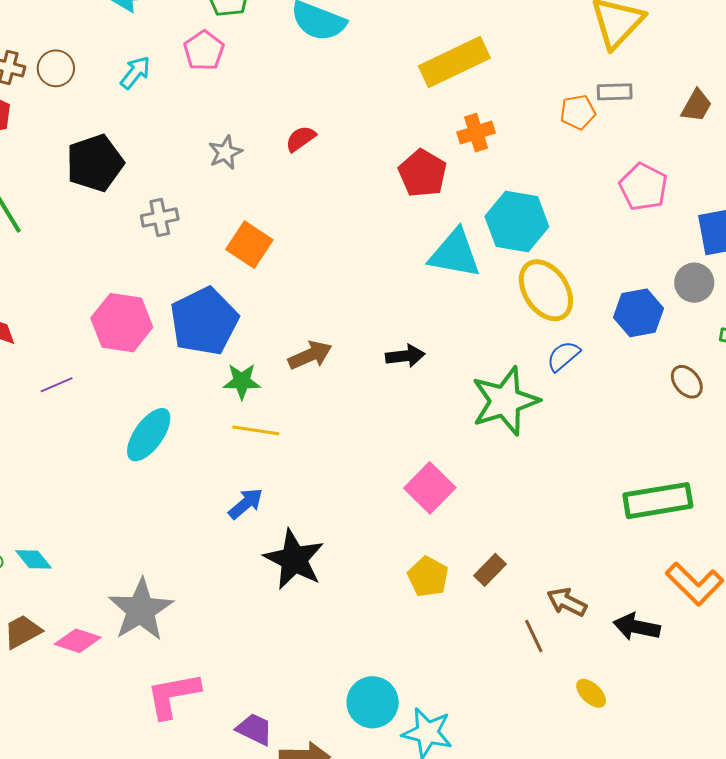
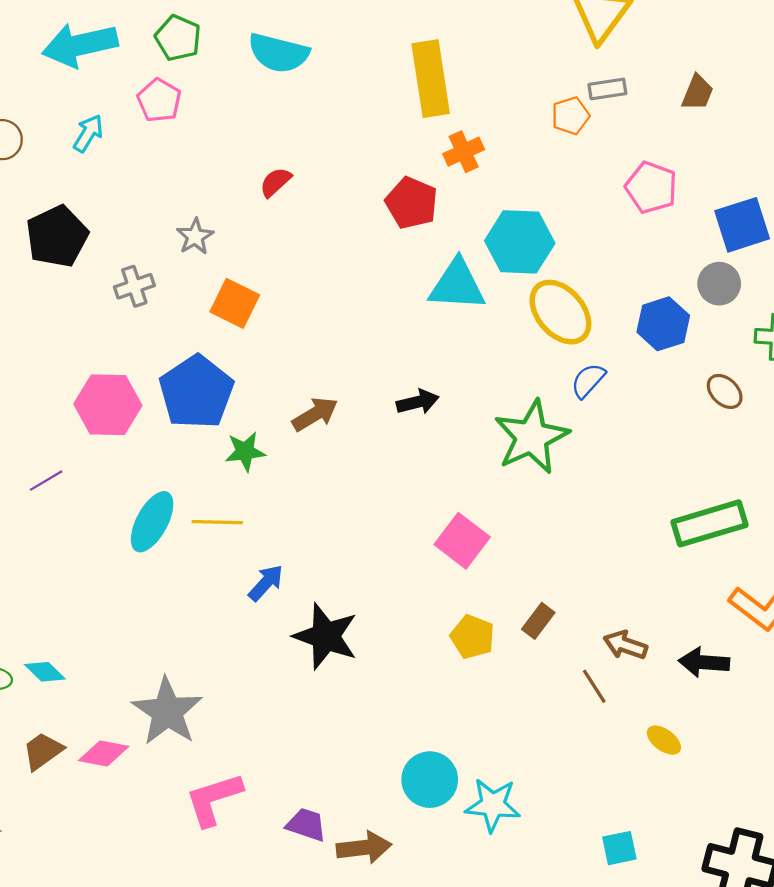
yellow rectangle: (454, 62) -> (431, 79), turned -66
gray star: (225, 152) -> (195, 237), moved
yellow line: (256, 430) -> (217, 522), moved

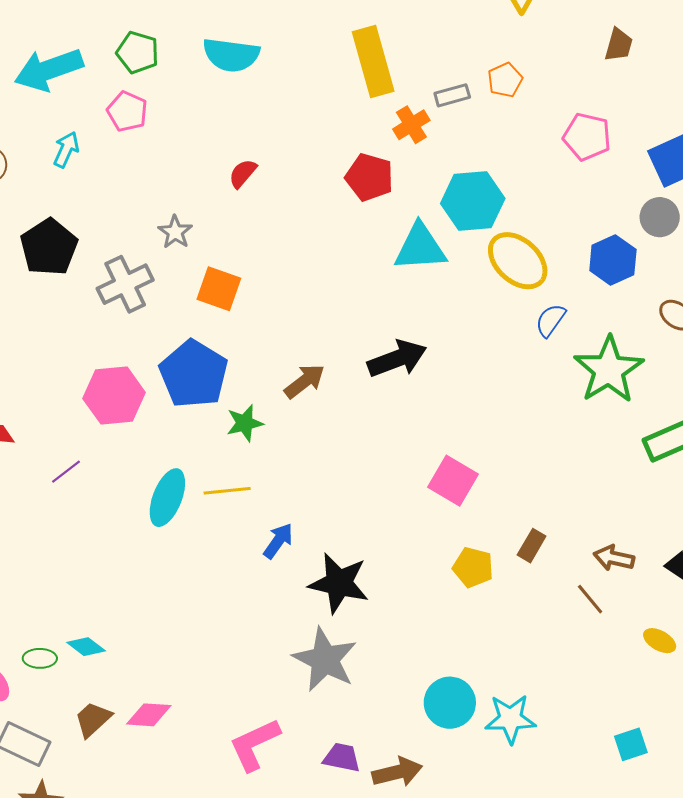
gray rectangle: (607, 89) -> (452, 95), moved
gray cross: (134, 286) -> (125, 284), size x1.5
black arrow: (418, 402) -> (397, 359), size x1.5
green star: (532, 437) -> (609, 370), moved
gray star: (167, 711) -> (325, 660), moved

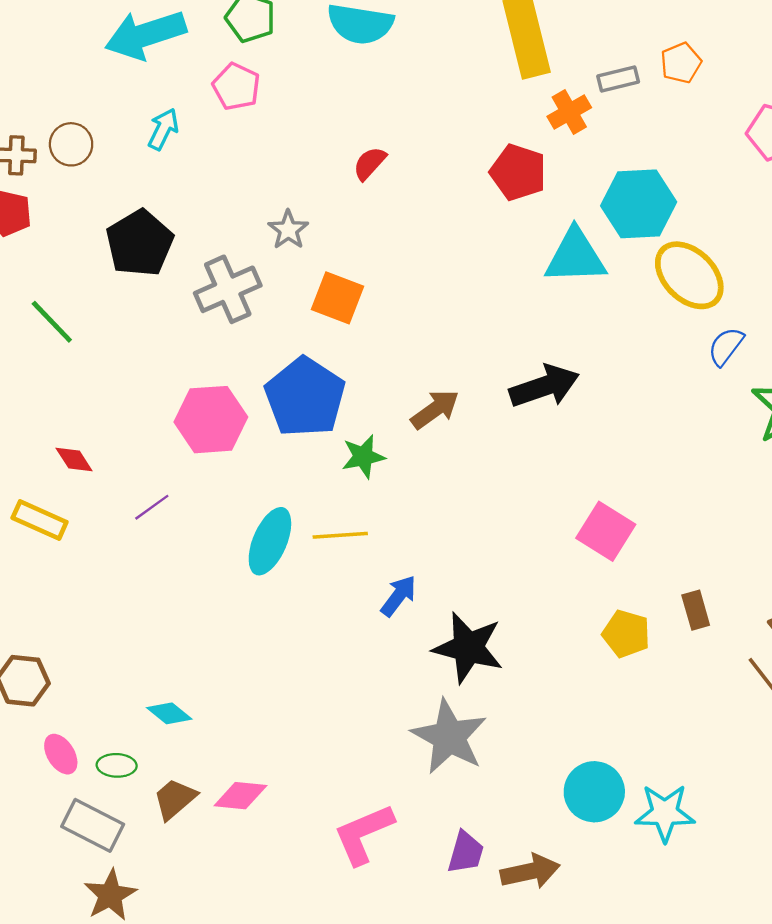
brown rectangle: (532, 546) -> (696, 610), turned -48
green ellipse: (40, 658) -> (117, 765), moved
purple trapezoid: (342, 758) -> (466, 852), turned 93

